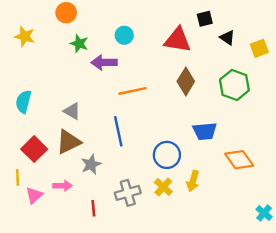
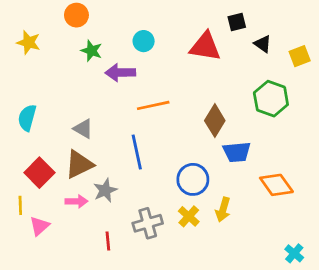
brown diamond: (186, 81) -> (215, 121), moved
pink arrow: (63, 186) -> (76, 201), moved
cyan cross: (264, 213) -> (294, 253), moved

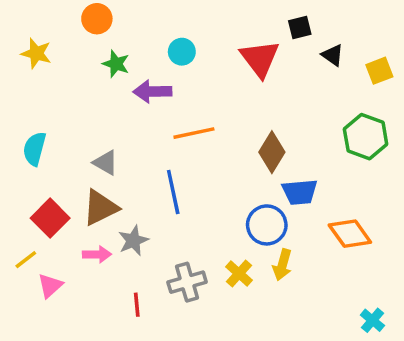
red triangle: (205, 47) -> (260, 59), turned 44
green hexagon: (271, 99) -> (366, 137), moved
blue circle: (193, 179) -> (267, 225), moved
yellow line: (20, 205) -> (26, 260), turned 54

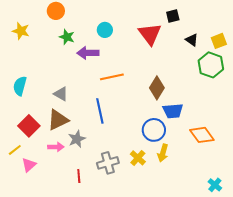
black triangle: (333, 55) -> (192, 40), moved
green hexagon: (366, 137) -> (211, 65), moved

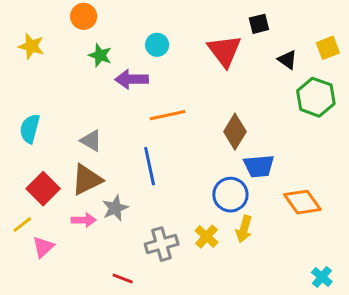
yellow square: (219, 41) -> (328, 48), moved
red line: (79, 176) -> (123, 278), moved, turned -64

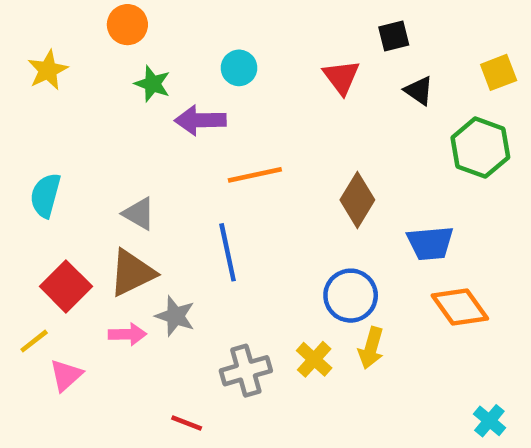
yellow star: (31, 46) -> (48, 70), turned 30
red triangle: (224, 51) -> (341, 77), size x0.7
black triangle: (287, 60) -> (419, 91), moved
blue trapezoid: (259, 166) -> (430, 243), moved
gray star: (115, 208) -> (175, 316), turned -30

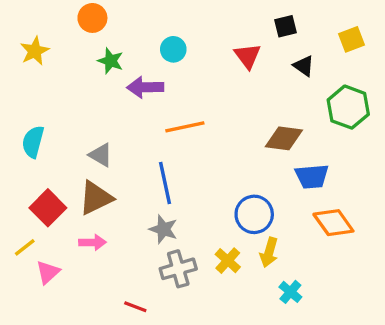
yellow square: (499, 72) -> (352, 39), moved
brown diamond: (357, 200) -> (284, 138), moved, turned 66
gray star: (175, 316) -> (163, 229), moved
cyan cross: (489, 421) -> (290, 292), moved

